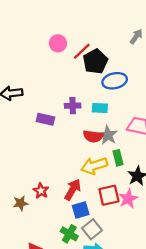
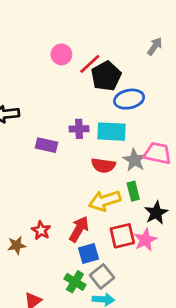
cyan rectangle: (100, 108) -> (111, 132), size x1.5
gray star: (108, 135) -> (134, 160), moved

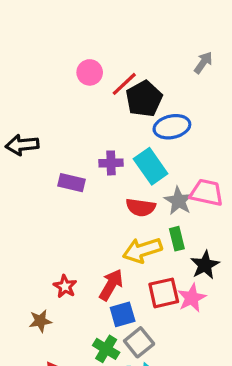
cyan rectangle: (111, 132) -> (151, 166), turned 52
brown star: (17, 245) -> (40, 321), moved

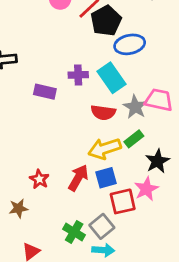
green rectangle: (177, 239) -> (134, 139), turned 66
red square: (164, 293) -> (123, 201), moved
blue square: (123, 314) -> (106, 178), moved

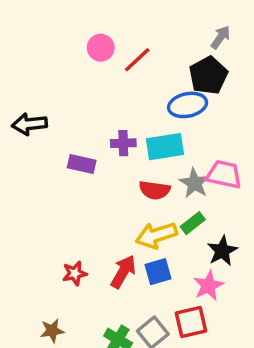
black pentagon: (106, 21) -> (208, 75), moved
cyan rectangle: (112, 78) -> (165, 147), turned -64
red star: (39, 179) -> (75, 273), turned 30
red square: (123, 201) -> (191, 322), moved
brown star: (18, 208) -> (52, 331), moved

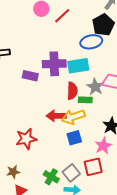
purple cross: (123, 143) -> (54, 64), size x1.6
red semicircle: (155, 190) -> (72, 91), turned -96
green rectangle: (193, 223) -> (85, 100), moved, turned 40
red arrow: (123, 272) -> (56, 116), moved, turned -120
red star: (75, 273) -> (26, 139), size x1.5

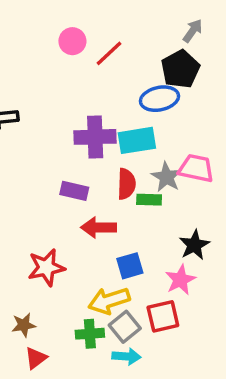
purple rectangle: (30, 76) -> (74, 191), moved
yellow arrow: (73, 117) -> (109, 301), moved
green cross: (51, 177) -> (90, 334), turned -35

